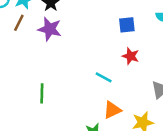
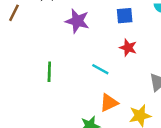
purple star: (50, 29) -> (77, 21), moved
green line: (42, 93) -> (49, 72), moved

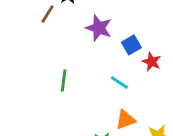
brown line: (14, 13) -> (47, 14), moved
blue square: (125, 16) -> (131, 45), moved, turned -30

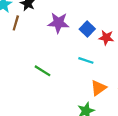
green line: (64, 81) -> (42, 71), turned -49

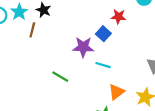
purple star: (58, 23) -> (83, 47), moved
red star: (106, 38) -> (118, 17), moved

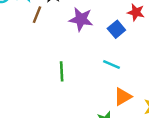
purple star: (83, 47) -> (81, 19), moved
green line: (60, 77) -> (62, 71), turned 49

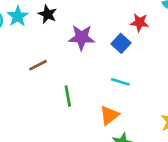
brown line: (37, 15) -> (38, 65), moved, turned 48
orange triangle: (123, 97) -> (109, 115), moved

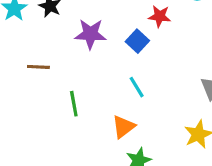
brown line: (38, 65) -> (38, 67), turned 30
cyan line: (120, 82) -> (137, 87), turned 42

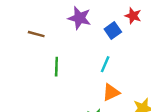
cyan line: (137, 87) -> (105, 64), turned 42
orange triangle: (123, 127) -> (111, 92), moved

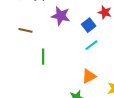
cyan line: (105, 64) -> (91, 45), moved, turned 32

